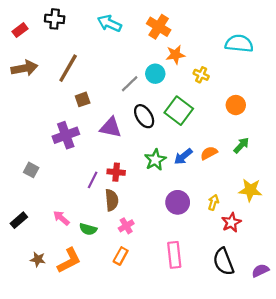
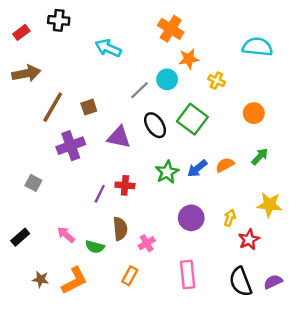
cyan arrow: (109, 23) -> (108, 48), moved
brown line: (68, 68) -> (53, 107), moved
brown semicircle: (112, 200) -> (120, 229), moved
pink cross: (126, 226) -> (147, 243), moved
purple semicircle: (260, 271) -> (273, 282), moved

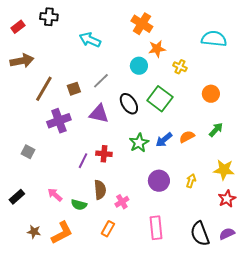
gray line: (139, 90) -> (101, 81), moved
red star: (249, 240) -> (227, 199), moved

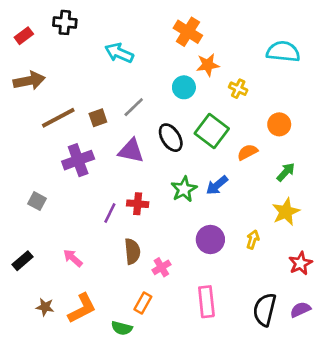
brown line: (44, 89) -> (58, 118), turned 32
orange semicircle: (187, 137) -> (247, 152), moved
yellow star: (224, 170) -> (286, 212), moved, turned -30
green semicircle: (79, 205) -> (122, 328), moved
black semicircle: (200, 234) -> (265, 310), turned 35

